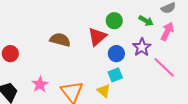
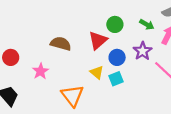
pink star: (40, 84) -> (40, 71), moved
yellow triangle: (104, 91) -> (97, 72), moved

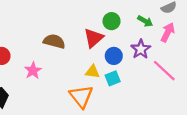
yellow triangle: (97, 72) -> (92, 72), turned -32
orange triangle: (72, 96) -> (81, 96), moved

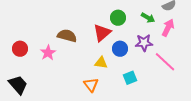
purple star: (141, 49) -> (144, 43), turned 30
pink star: (33, 71) -> (48, 53), moved
cyan square: (113, 78) -> (130, 78), moved
orange triangle: (81, 96) -> (91, 85), size x0.7

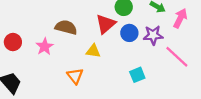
blue circle: (120, 49) -> (129, 33), moved
yellow triangle: (101, 63) -> (93, 51), moved
orange triangle: (91, 85) -> (75, 76), moved

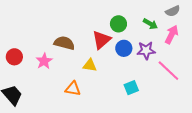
orange triangle: (75, 76) -> (73, 89), turned -42

